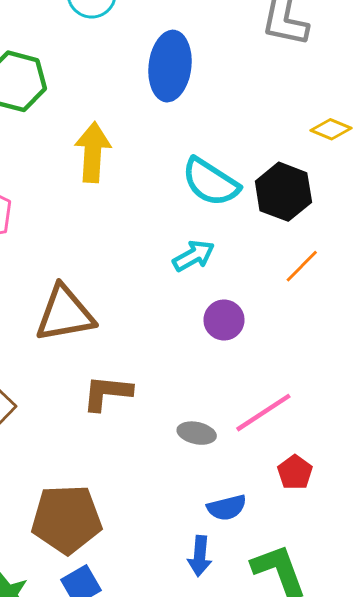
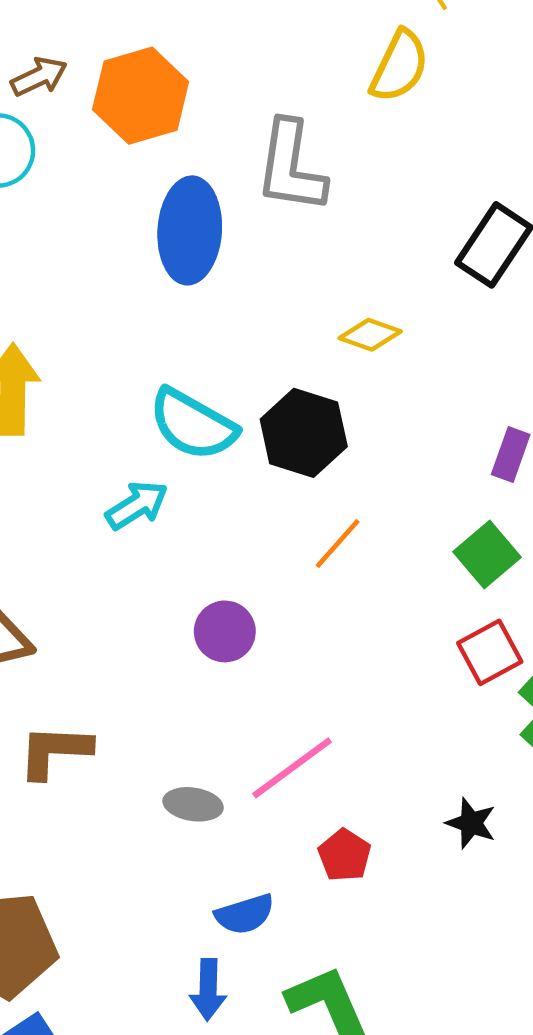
blue ellipse: (170, 66) -> (190, 230), moved
cyan arrow: (194, 256) -> (137, 505), moved

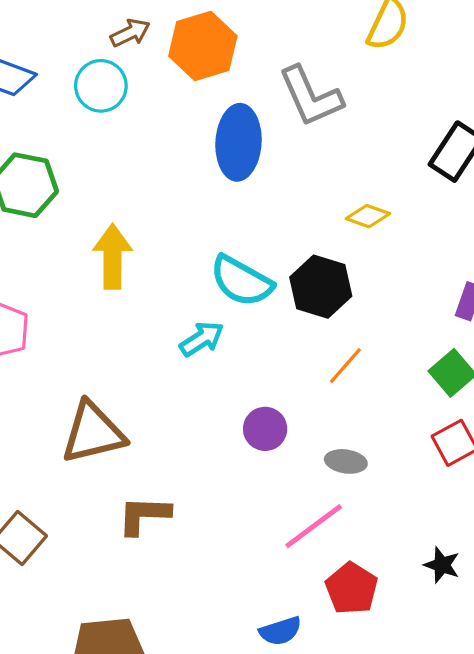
gray L-shape: (291, 167) -> (311, 96), turned -32
gray ellipse: (193, 804) -> (346, 461), moved
red pentagon: (345, 855) -> (352, 588), size x1.4

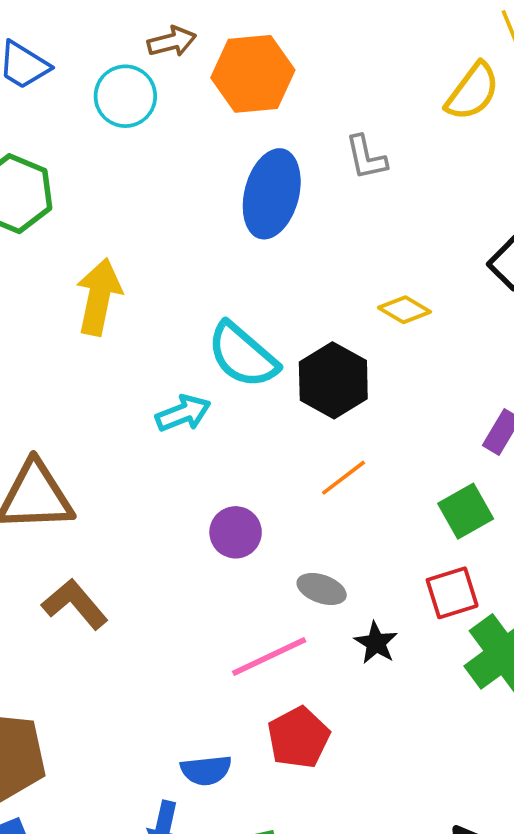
gray L-shape: (311, 96) -> (366, 157), size x0.6
brown L-shape: (144, 515) -> (75, 604), turned 36
black star: (442, 565) -> (376, 643), moved

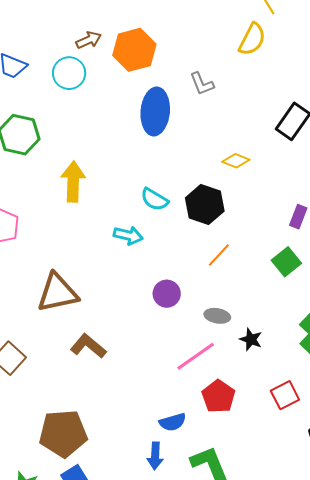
cyan semicircle: (243, 355) -> (154, 199), size x0.7
cyan arrow: (183, 413) -> (128, 235), turned 44
red square: (452, 593) -> (285, 395), moved

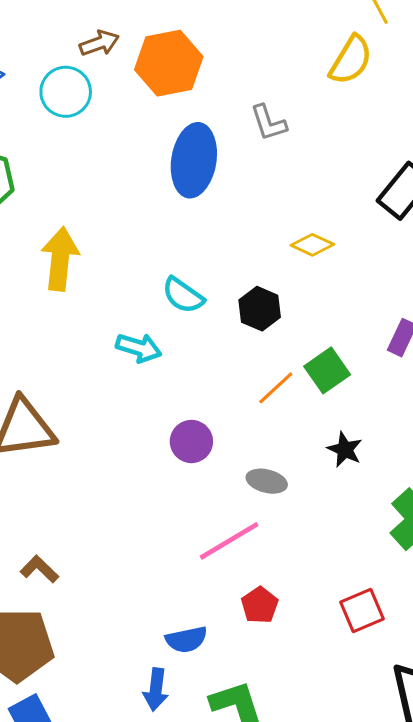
black hexagon: (205, 205) -> (260, 309), size x0.7
green square: (286, 262) -> (327, 370), moved
black star: (251, 339) -> (345, 450), moved
brown L-shape: (88, 346) -> (40, 569), moved, size x0.7
red pentagon: (219, 396) -> (260, 605), size x0.7

